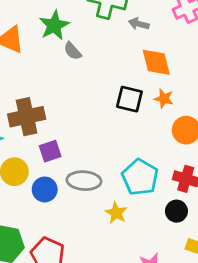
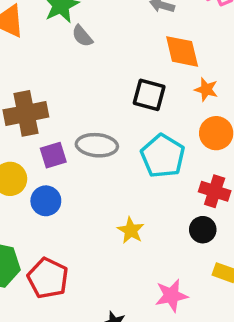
orange star: (164, 99) -> (206, 89), moved
cyan pentagon: (140, 177) -> (163, 156), moved
gray ellipse: (84, 181) -> (97, 145), moved

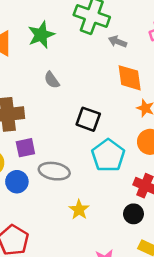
gray semicircle: (82, 36) -> (52, 80), moved
black square: (149, 95) -> (88, 119), moved
gray ellipse: (97, 145) -> (54, 171), moved

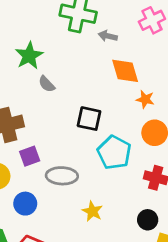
green star: (41, 35) -> (29, 56), moved
blue circle: (17, 182) -> (25, 204), moved
black circle: (133, 214) -> (148, 220), moved

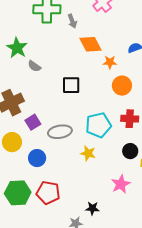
gray arrow: (108, 36) -> (72, 21), turned -112
cyan pentagon: (114, 153) -> (98, 125), moved, turned -30

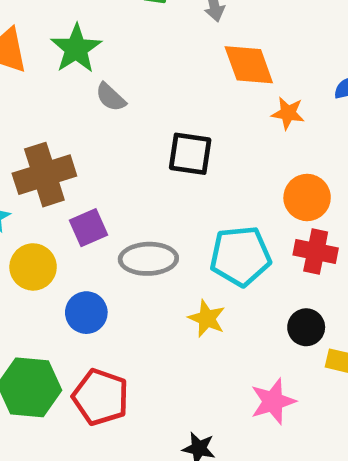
orange circle: (122, 86) -> (307, 197), moved

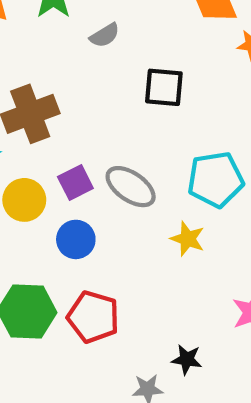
gray semicircle: (111, 97) -> (105, 35), moved, turned -72
purple square: (88, 228) -> (75, 182), moved
gray ellipse: (148, 259) -> (131, 187), turned 39

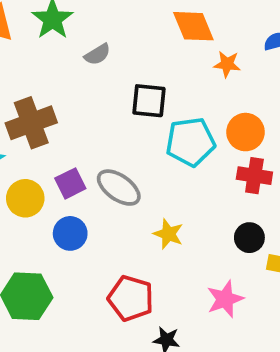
cyan pentagon: (215, 179) -> (190, 142), moved
red pentagon: (93, 317) -> (131, 298), moved

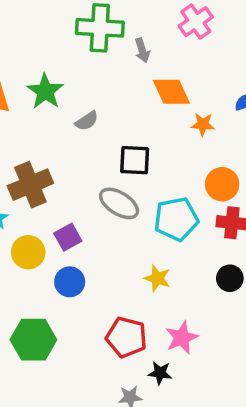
cyan pentagon: (190, 142) -> (176, 219), moved
gray ellipse: (119, 188) -> (119, 203), moved
pink star: (225, 299) -> (182, 338), moved

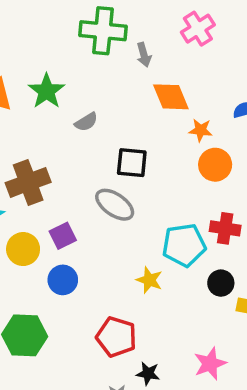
orange circle: (222, 184) -> (215, 165), moved
cyan pentagon: (176, 219) -> (184, 245), moved
pink star: (182, 338) -> (210, 364), moved

